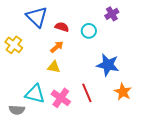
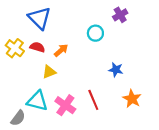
red semicircle: (62, 27) -> (37, 47), moved
blue star: (108, 65) -> (116, 70), size x0.6
yellow triangle: (54, 67) -> (49, 72), moved, turned -32
gray semicircle: (17, 110) -> (18, 118), turned -56

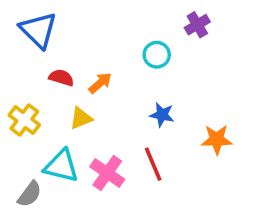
blue triangle: (40, 18) -> (38, 30), moved
yellow cross: (15, 48) -> (24, 120), moved
blue star: (116, 70) -> (162, 115), moved
orange star: (132, 99) -> (217, 139), moved, turned -30

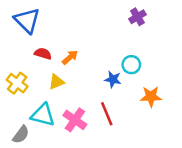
cyan circle: (157, 55) -> (131, 65), moved

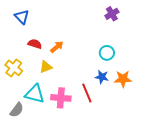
blue triangle: (27, 20) -> (22, 17), size x0.7
blue star: (113, 79) -> (102, 77), moved
pink cross: (75, 120) -> (61, 98), turned -30

